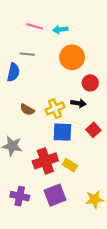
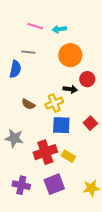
black arrow: (78, 103) -> (70, 89), moved

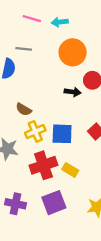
yellow cross: (54, 103) -> (35, 132), moved

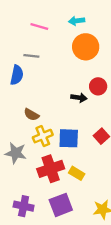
cyan arrow: (60, 22) -> (77, 21), moved
orange circle: (73, 52) -> (86, 47), moved

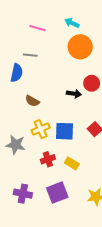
cyan arrow: (77, 21) -> (72, 23), turned 32
brown semicircle: (31, 115) -> (32, 101), moved
red cross: (51, 169) -> (48, 159), size x0.6

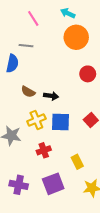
pink line: (37, 28) -> (33, 18), turned 42
black arrow: (74, 94) -> (51, 96), moved
yellow rectangle: (72, 163) -> (77, 162), moved, turned 32

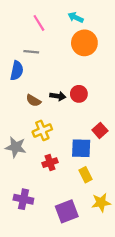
red circle: (88, 74) -> (79, 94), moved
black arrow: (51, 96) -> (58, 96), moved
blue square: (61, 122) -> (81, 148), moved
purple square: (53, 184) -> (67, 211), moved

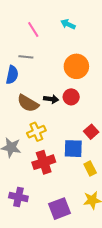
orange circle: (84, 43) -> (76, 66), moved
brown semicircle: (33, 101) -> (28, 103), size x1.5
red cross: (50, 163) -> (44, 162), size x1.5
yellow rectangle: (86, 175) -> (90, 169), moved

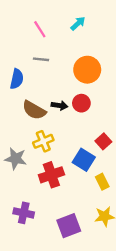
cyan arrow: (68, 24) -> (78, 23), turned 112
gray line: (26, 57) -> (41, 59), moved
blue square: (73, 149) -> (84, 160), turned 30

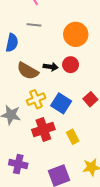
blue square: (84, 160) -> (61, 103), moved
yellow rectangle: (102, 182) -> (73, 137), moved

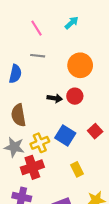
brown semicircle: (28, 71) -> (19, 115), moved, turned 50
yellow cross: (36, 99) -> (40, 143), moved
red cross: (43, 130) -> (32, 167), moved

